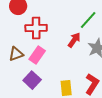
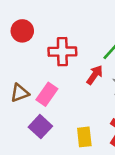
red cross: (36, 28) -> (62, 52), moved

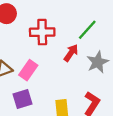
purple square: (40, 127) -> (23, 99), turned 30

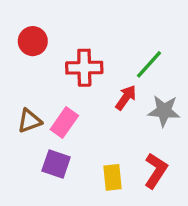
gray star: (98, 62) -> (164, 111), turned 30
purple square: (23, 99) -> (56, 164), turned 36

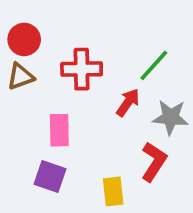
brown triangle: (29, 121) -> (20, 76), moved
pink rectangle: (64, 123) -> (59, 130), turned -36
red L-shape: (156, 171) -> (154, 162), moved

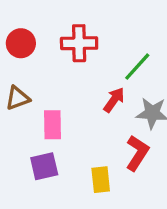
red cross: (82, 69) -> (79, 43), moved
brown triangle: (20, 76) -> (18, 98), moved
purple square: (50, 177) -> (44, 166), turned -32

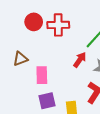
red circle: (21, 43) -> (34, 22), moved
purple square: (44, 166) -> (47, 101), moved

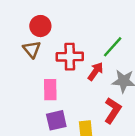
red cross: (58, 25) -> (70, 57), moved
brown triangle: (20, 59) -> (32, 49), moved, turned -49

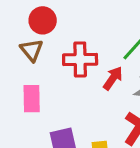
pink rectangle: (50, 90) -> (32, 99), moved

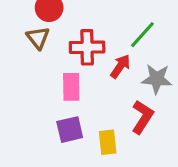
pink rectangle: (32, 99) -> (71, 87), moved

